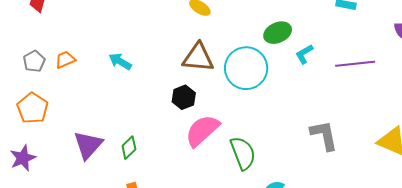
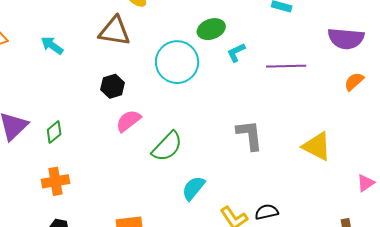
brown triangle: (198, 58) -> (115, 31), moved
pink semicircle: (202, 131) -> (128, 121), size x0.7
green semicircle: (243, 153) -> (167, 147), turned 60

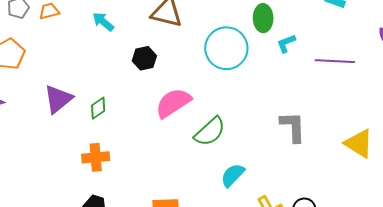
green ellipse: (211, 29) -> (263, 18), turned -76
black hexagon: (113, 86) -> (144, 58), moved
pink semicircle: (128, 121) -> (173, 103), size x1.4

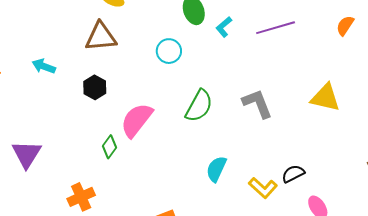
cyan circle: (226, 48) -> (169, 51), size x0.6
green diamond: (98, 108) -> (109, 147), moved
green semicircle: (210, 132) -> (199, 106), moved

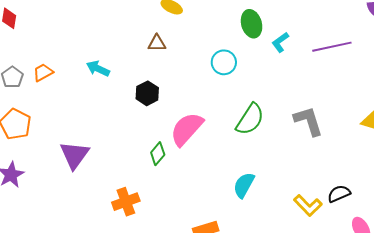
brown triangle: (101, 37) -> (157, 43), size x0.6
cyan semicircle: (216, 169) -> (244, 185), moved

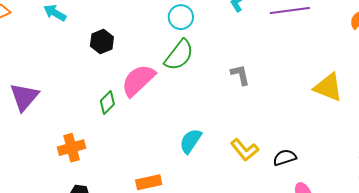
green semicircle: (250, 119) -> (179, 55), moved
gray L-shape: (308, 121) -> (240, 75), moved, size x0.7
yellow L-shape: (308, 205) -> (245, 150), moved

